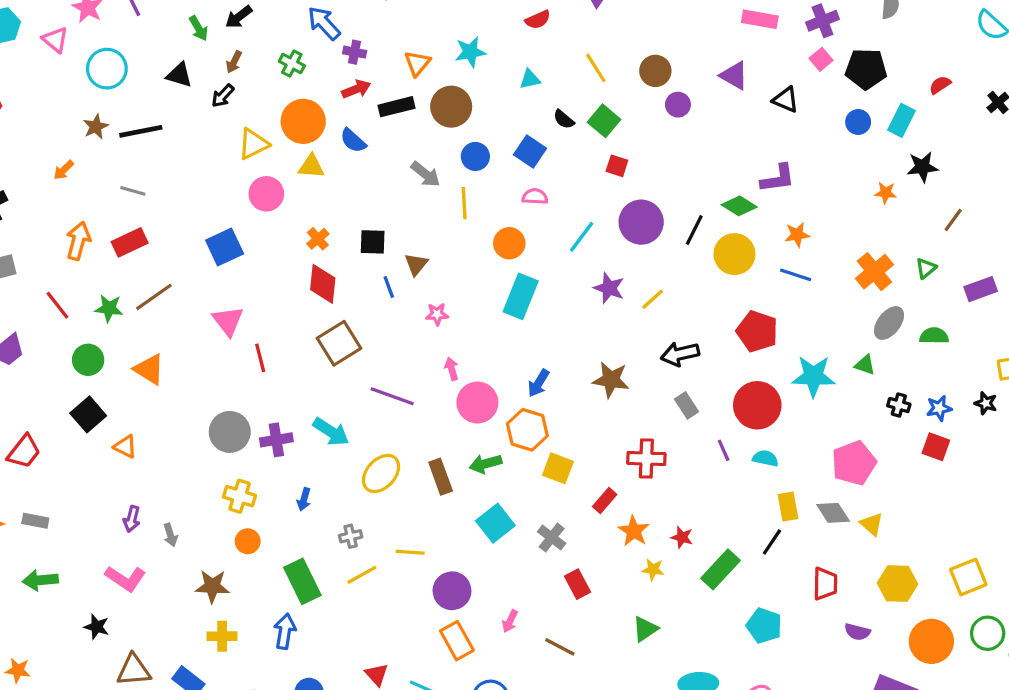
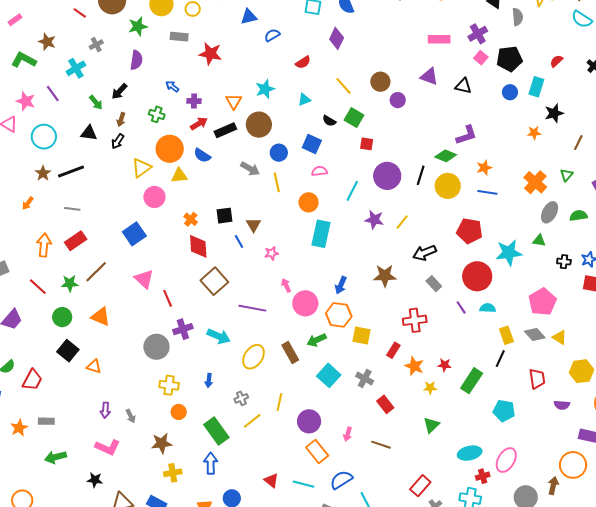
blue arrow: (324, 23) -> (172, 86), size x0.6
purple cross: (276, 440) -> (183, 329), moved
yellow line: (410, 552) -> (279, 402), turned -72

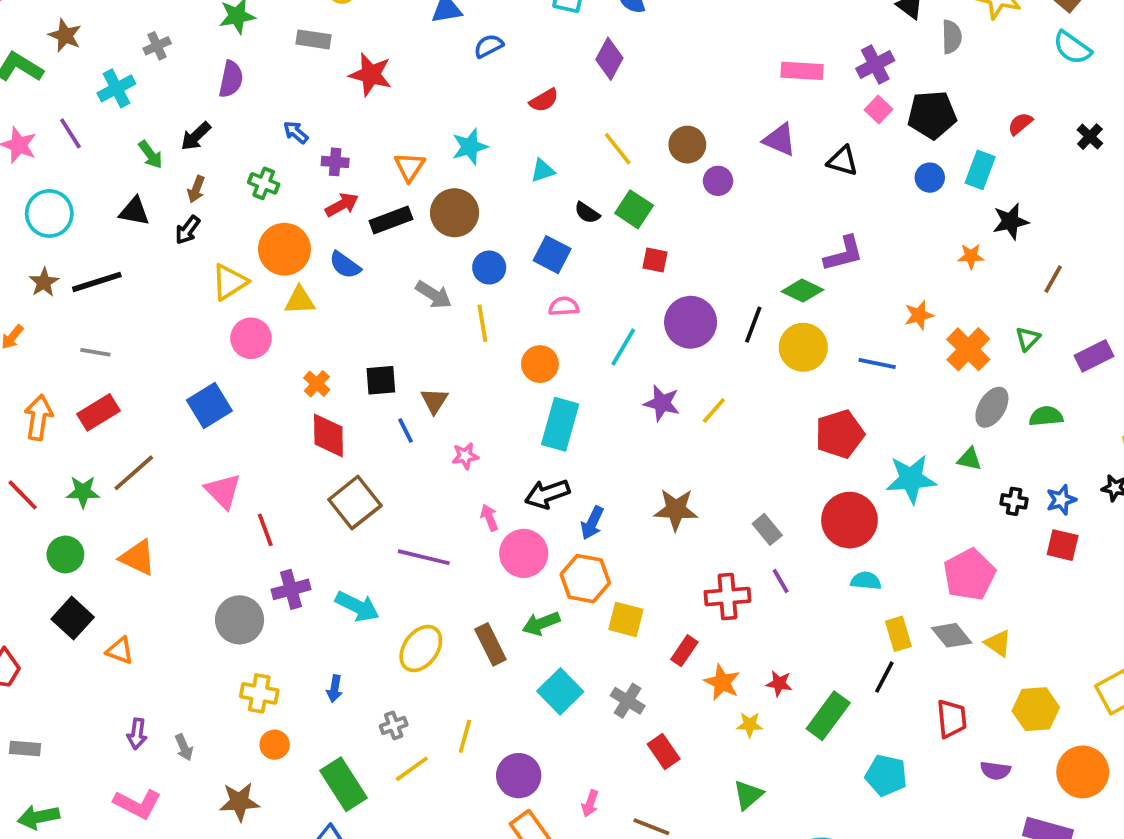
orange star: (484, 168) -> (919, 315), moved
red pentagon: (470, 231) -> (840, 434), turned -30
black arrow: (425, 253) -> (547, 494), moved
purple line: (461, 307) -> (781, 581), moved

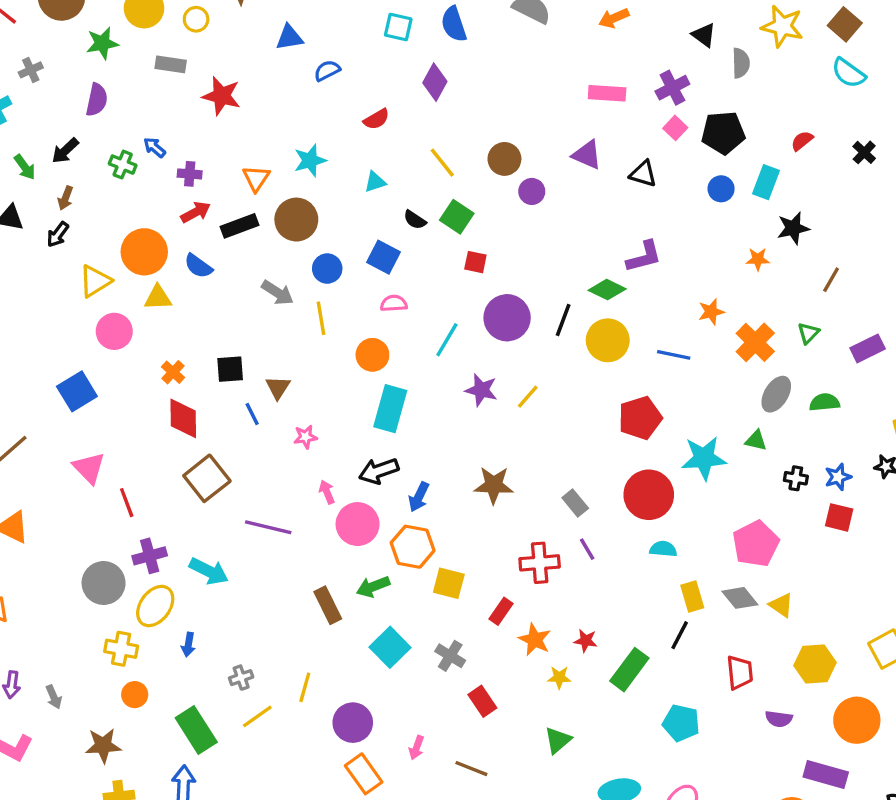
green cross: (264, 183) -> (123, 165), moved
yellow ellipse: (421, 648) -> (155, 606), moved

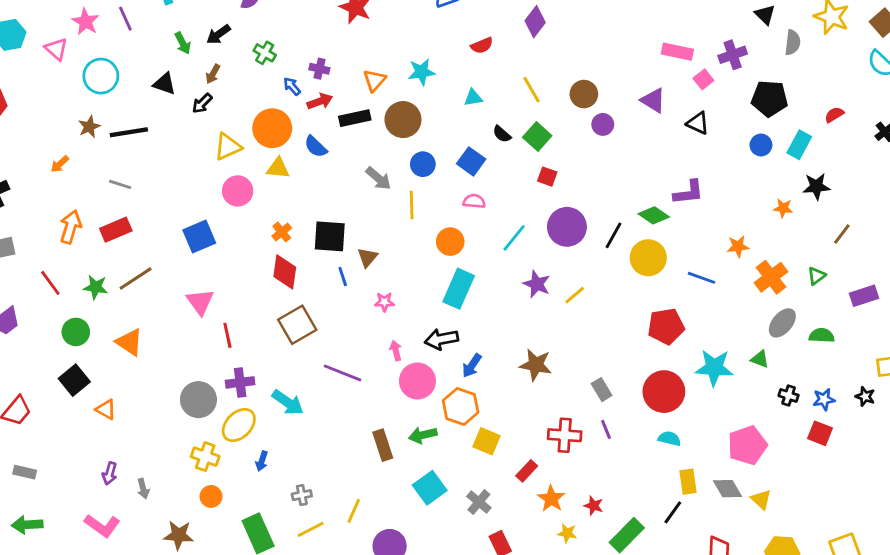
pink square: (675, 128) -> (703, 79), moved
blue arrow: (155, 147) -> (292, 86), moved
black square: (230, 369) -> (330, 236), size x1.4

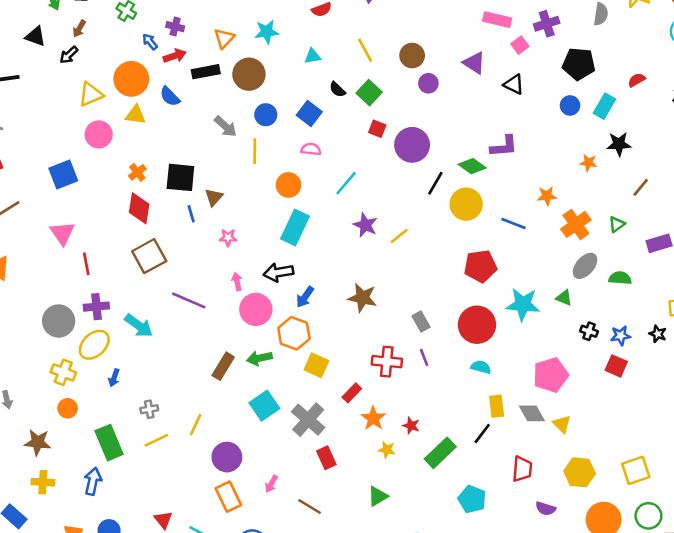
purple circle: (567, 227) -> (412, 145), moved
brown rectangle: (383, 445) -> (223, 366), turned 48
gray cross: (479, 502) -> (308, 420), size x1.5

